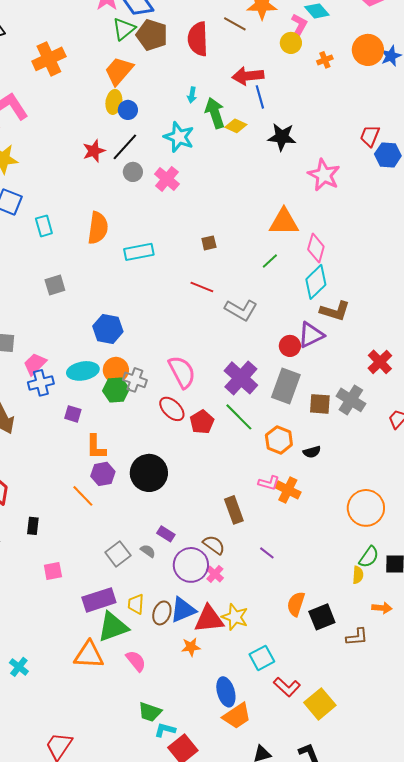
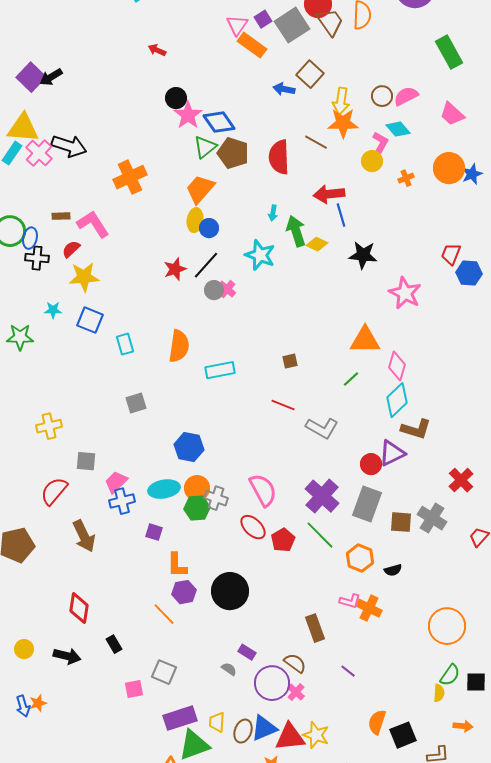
pink cross: (167, 179) -> (227, 289), moved, size x0.7
black rectangle: (33, 526) -> (114, 644), turned -36
gray square: (118, 554) -> (164, 672), moved, turned -30

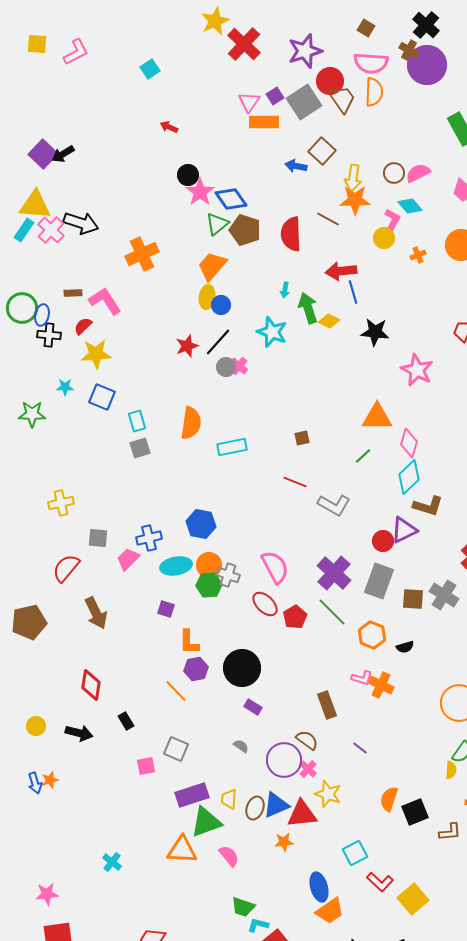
orange rectangle: (252, 45) -> (264, 122), turned -36
gray square: (136, 403) -> (140, 448), moved
blue cross: (122, 501) -> (149, 538), moved
purple rectangle: (247, 652) -> (253, 707), moved
yellow star: (316, 735) -> (328, 794), moved

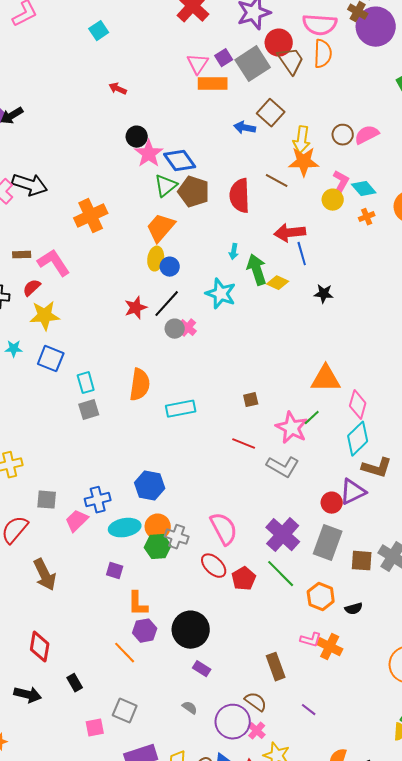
cyan diamond: (410, 206) -> (364, 189), moved
black star: (375, 332) -> (324, 294), size x0.7
pink star: (417, 370) -> (292, 428), moved

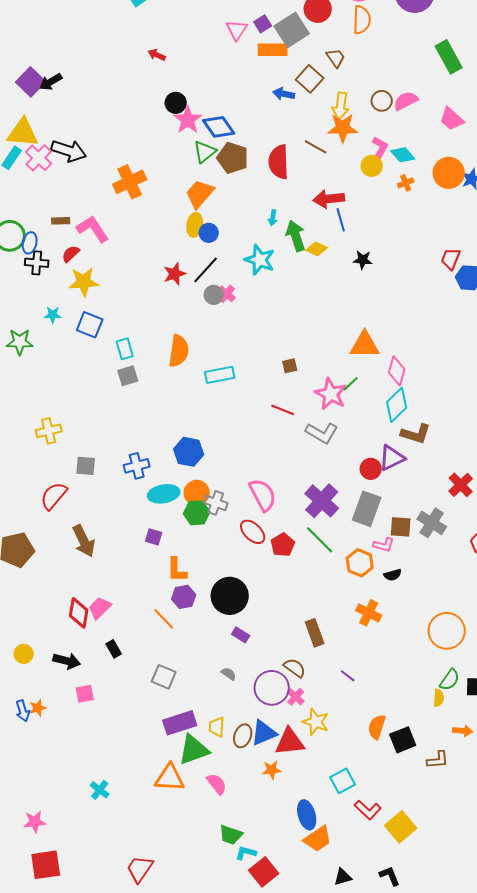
brown trapezoid: (291, 61) -> (336, 58), moved, size x0.7
orange rectangle: (213, 84) -> (273, 50), moved
pink trapezoid: (77, 521) -> (100, 608), moved
pink L-shape: (311, 640) -> (384, 545), moved
pink square: (95, 728) -> (85, 694), moved

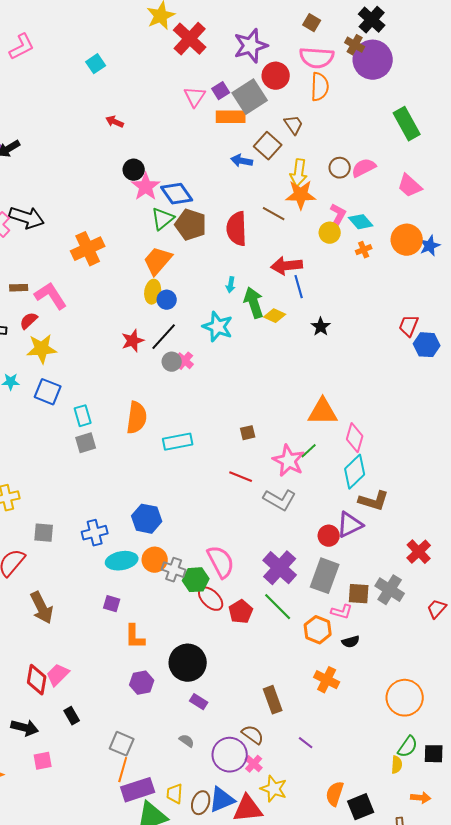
black star: (363, 260) -> (321, 327), turned 30
green hexagon: (197, 513) -> (196, 580), moved
purple hexagon: (184, 597) -> (142, 683), moved
orange line: (164, 619) -> (123, 770), moved, turned 60

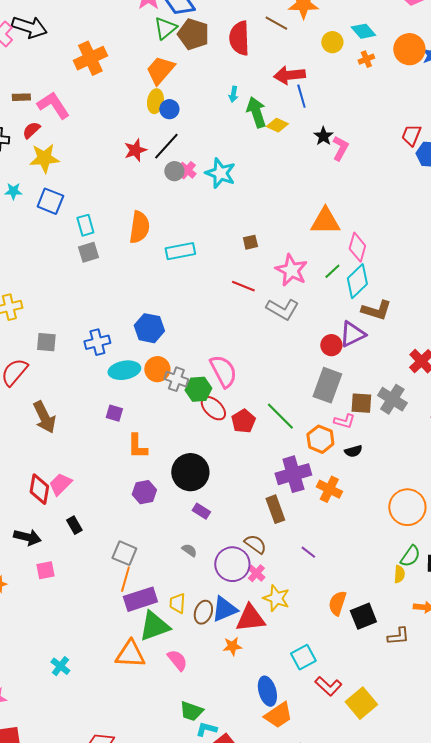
pink L-shape: (338, 216) -> (340, 148), moved
cyan star: (218, 327) -> (220, 173), moved
green line: (309, 451) -> (332, 271), moved
purple cross: (280, 568) -> (293, 474), moved, turned 32

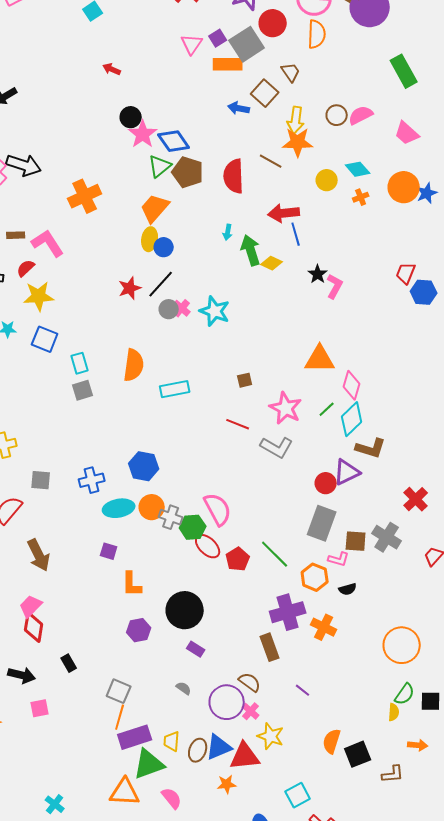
pink trapezoid: (60, 484) -> (31, 606), moved

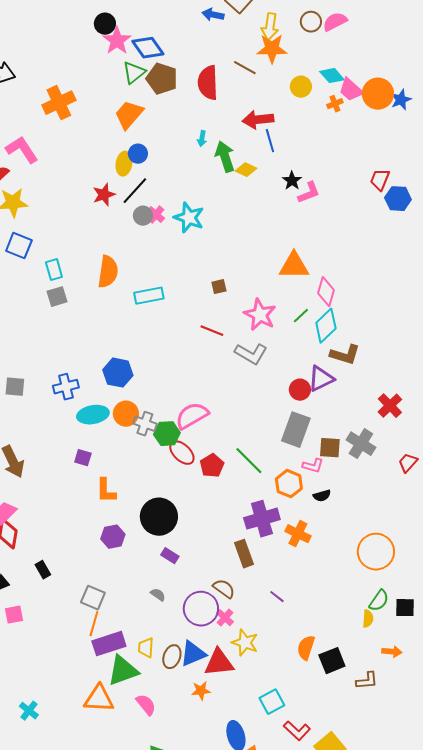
pink trapezoid: (407, 133) -> (351, 90), moved
yellow ellipse: (150, 239) -> (124, 164), moved
pink L-shape: (335, 286) -> (309, 193), turned 40
pink semicircle: (218, 509) -> (192, 416), turned -92

